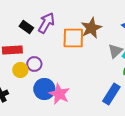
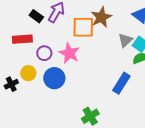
yellow circle: (20, 70) -> (28, 73), moved
pink star: (59, 94) -> (69, 53), moved

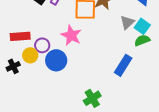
red rectangle: (22, 39) -> (20, 36), moved
purple circle: (44, 53) -> (42, 45), moved

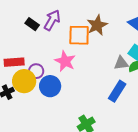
gray triangle: (127, 22) -> (121, 63), moved, turned 35
yellow circle: (30, 55) -> (24, 81), size x1.5

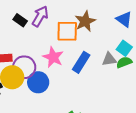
purple circle: (36, 71) -> (24, 67), size x1.5
blue rectangle: (117, 91) -> (81, 62), moved

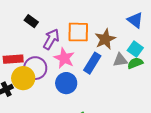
purple arrow: (40, 16) -> (51, 39), moved
brown star: (85, 21) -> (105, 39), moved
blue circle: (38, 82) -> (66, 83), moved

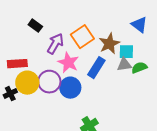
orange square: (78, 32) -> (82, 37), turned -35
cyan square: (135, 49) -> (126, 52), moved, turned -35
purple circle: (35, 68) -> (49, 82), moved

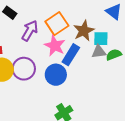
pink star: (68, 63) -> (55, 46), moved
blue circle: (70, 88) -> (56, 75), moved

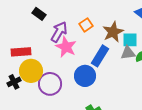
orange square: (57, 24) -> (86, 25), size x0.6
pink star: (55, 46) -> (66, 47), moved
purple circle: (24, 69) -> (50, 84), moved

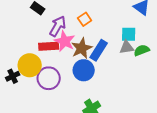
brown star: (113, 32) -> (82, 48), moved
red rectangle: (21, 52) -> (49, 46), moved

